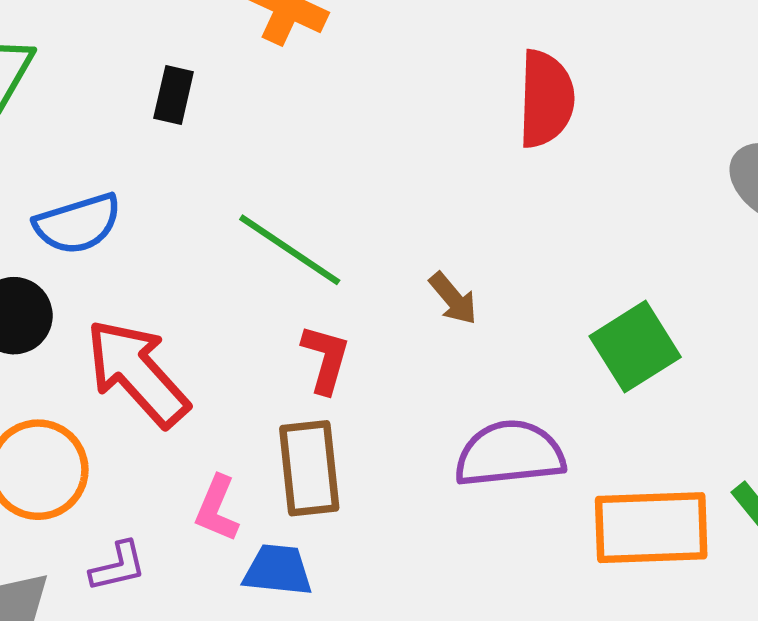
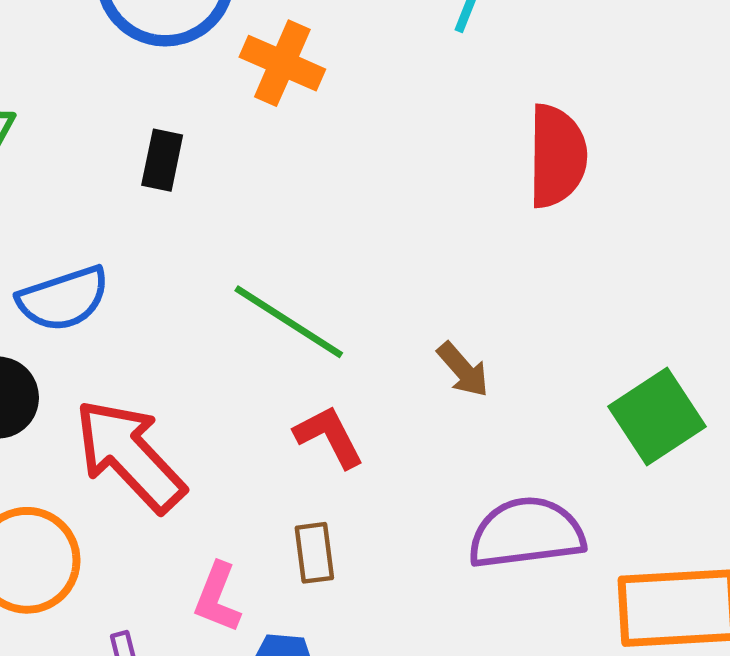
red L-shape: (326, 359) -> (329, 436), turned -42
brown rectangle: (309, 468) -> (314, 553), size x0.6

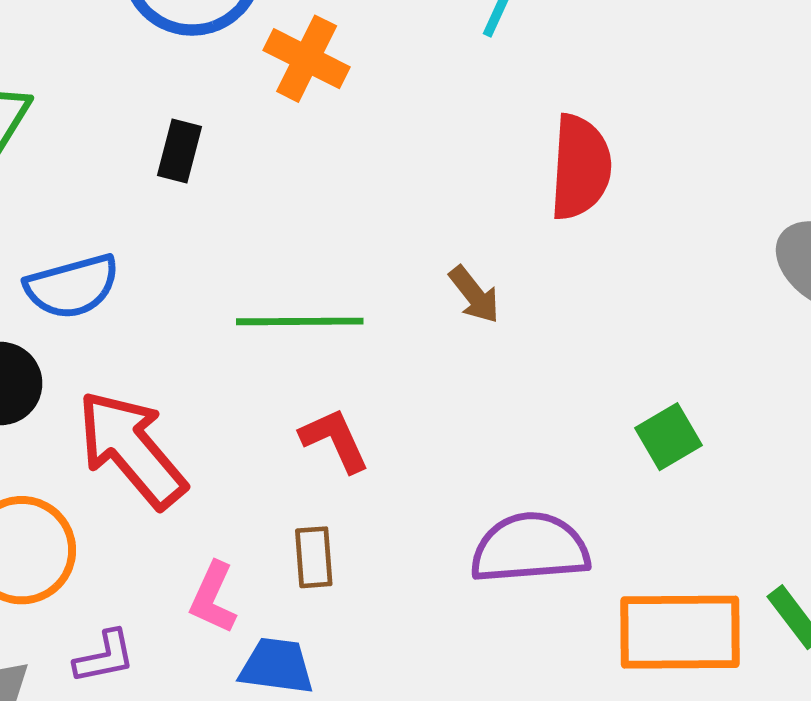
green line: (289, 322) -> (300, 321), turned -36
brown arrow: (463, 370) -> (474, 295), moved
green square: (657, 417) -> (669, 437), size x0.7

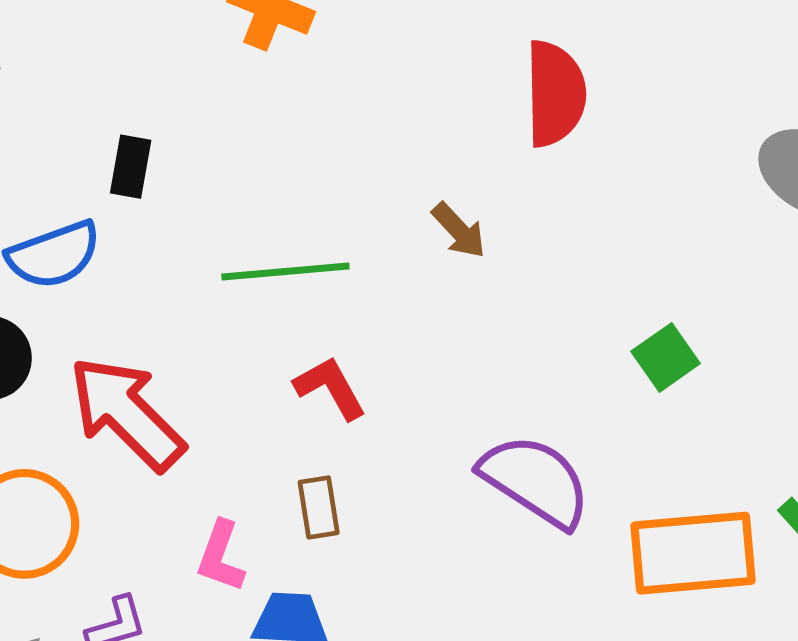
black rectangle: (180, 151) -> (131, 167), moved
purple semicircle: (530, 548) -> (535, 481), turned 42

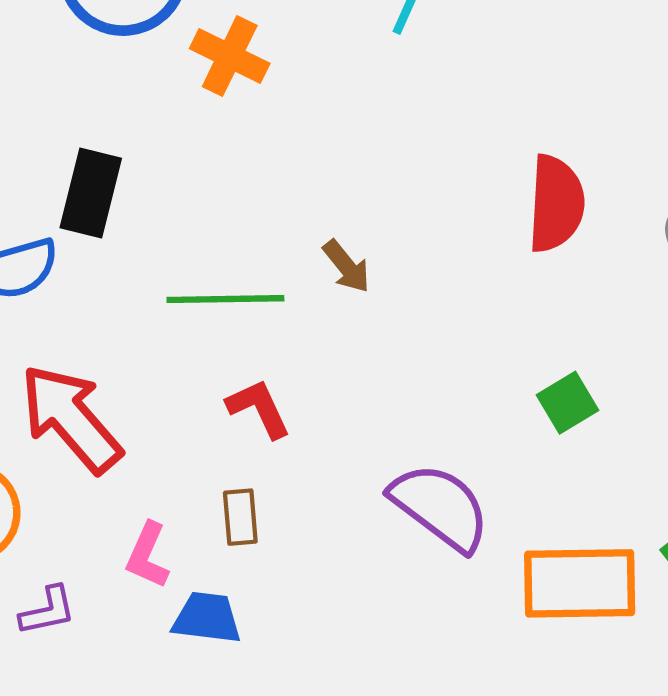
red semicircle: (555, 94) -> (556, 204), moved
black rectangle: (131, 167) -> (91, 193), size x1.5
brown arrow: (459, 230) -> (347, 266), moved

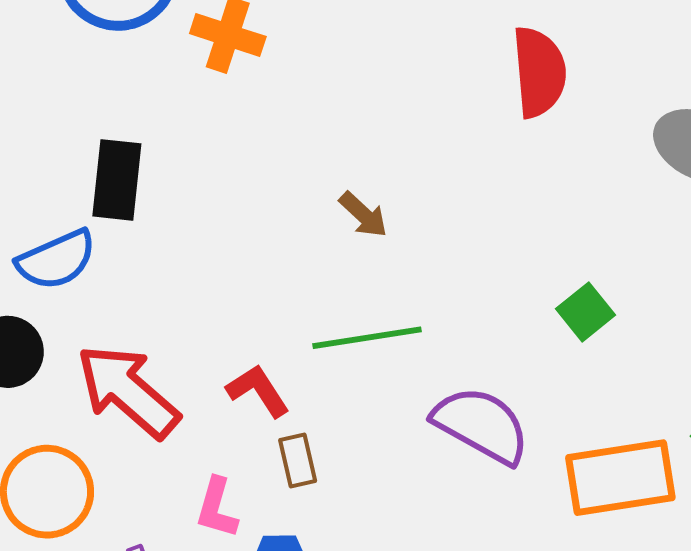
red semicircle: (556, 204) -> (539, 72), moved
green line: (225, 299) -> (367, 338), moved
red L-shape: (259, 408) -> (258, 391), moved

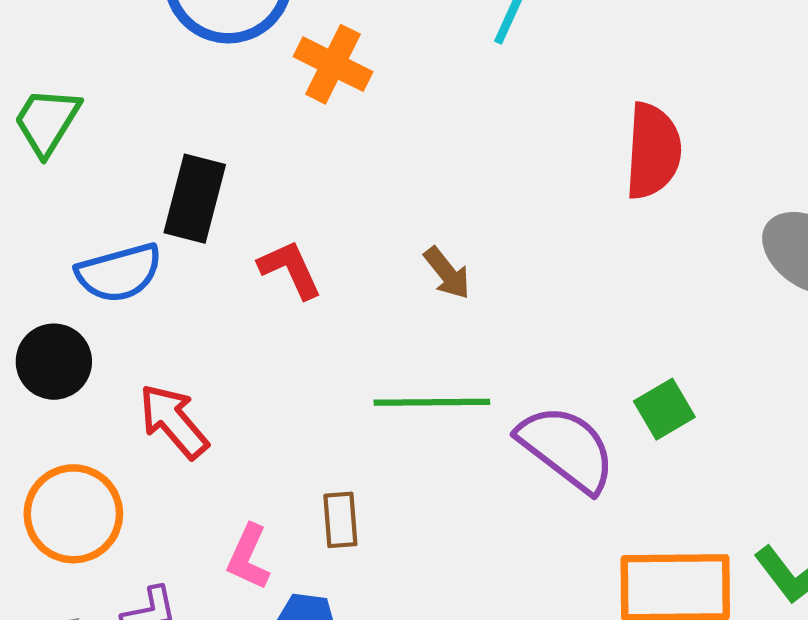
red arrow: (128, 391) -> (174, 421), size x0.7
red L-shape: (258, 391) -> (290, 269), moved
purple semicircle: (481, 425) -> (567, 448), moved

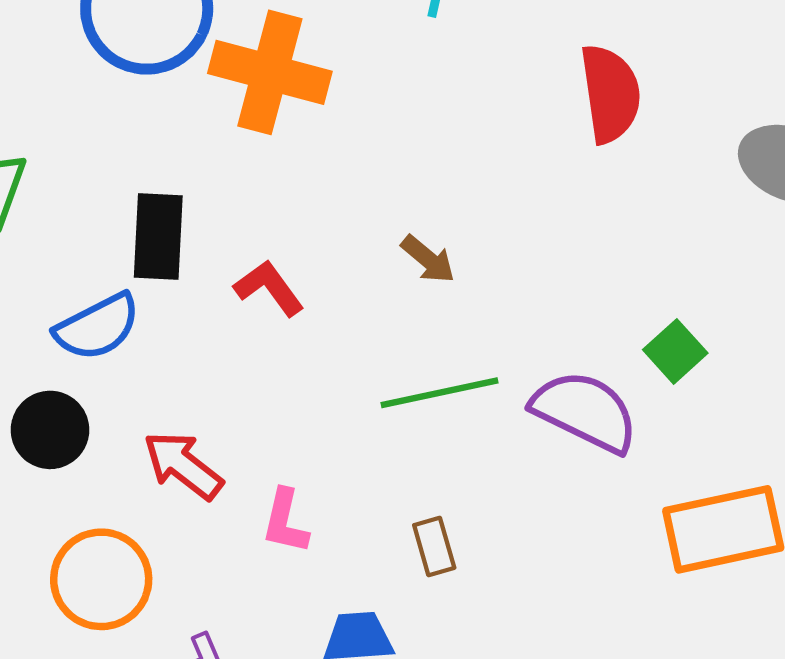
orange cross: (333, 64) -> (270, 72), size x1.5
brown rectangle: (340, 520) -> (434, 546), moved
pink L-shape: (248, 557) -> (285, 521), moved

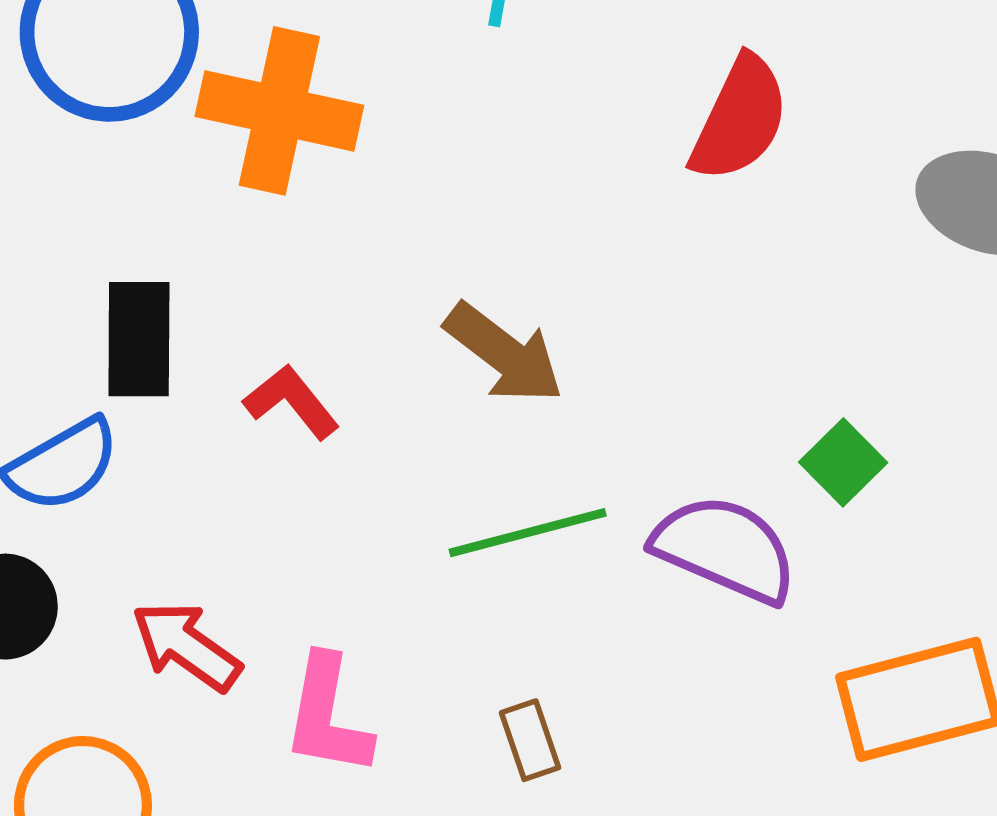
red semicircle: (610, 94) -> (740, 119), turned 36
brown arrow: (428, 259) -> (504, 353), size x1.6
pink L-shape: (285, 521) -> (328, 716), size x1.4

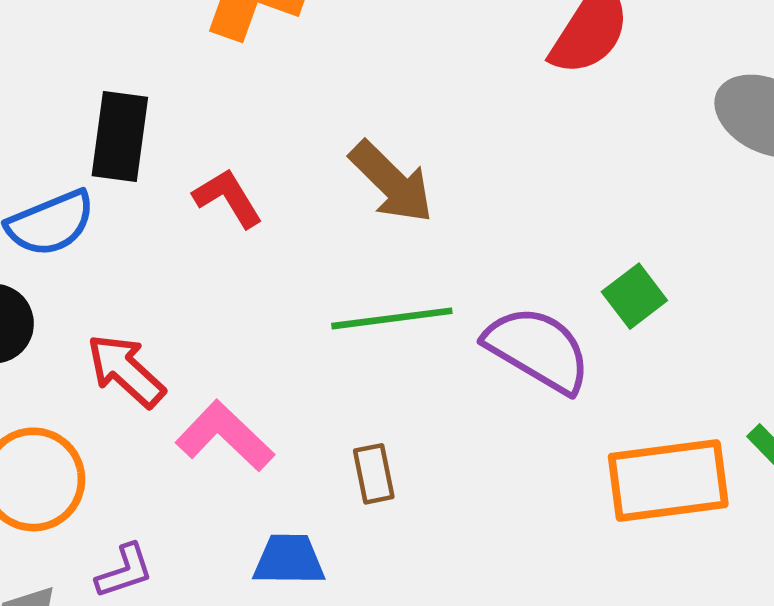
pink L-shape: (328, 716) -> (225, 436), turned 116

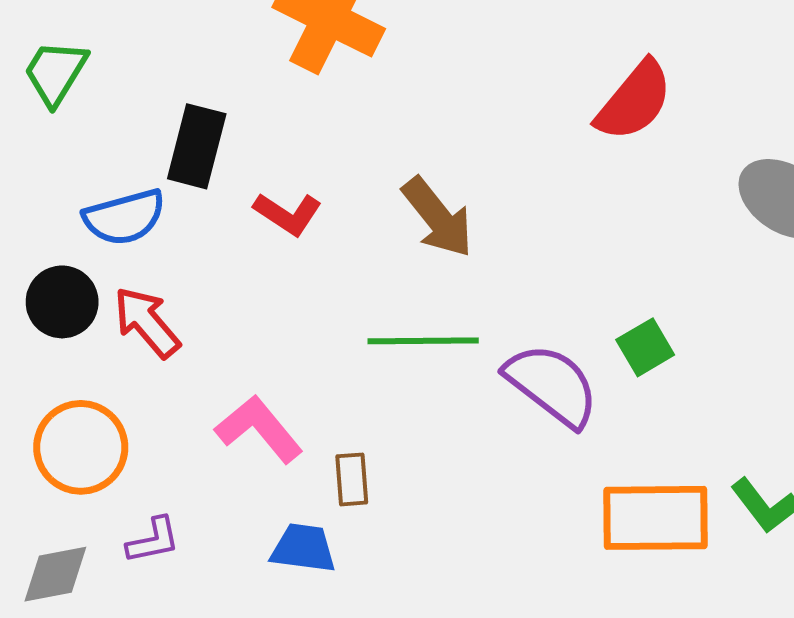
red L-shape: (228, 198) -> (288, 214), turned 148
red arrow: (126, 371) -> (147, 322), moved
brown rectangle: (374, 474) -> (352, 479), moved

